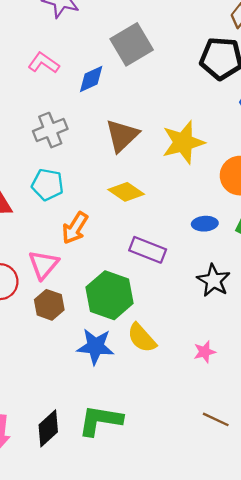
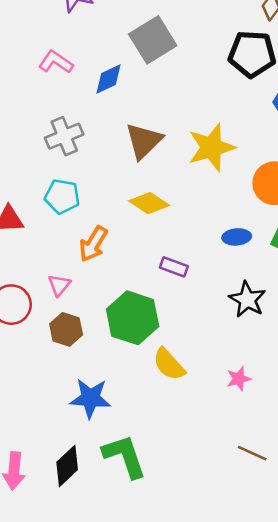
purple rectangle: (148, 250) -> (174, 267), size x0.7
pink triangle: (44, 265) -> (59, 285), size x0.7
blue star: (95, 346) -> (90, 398), moved
green L-shape: (100, 420) -> (125, 456), turned 63

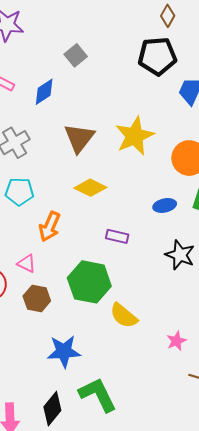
gray square: (153, 40) -> (76, 55), size x0.6
pink triangle: (59, 285) -> (26, 263), turned -36
pink star: (239, 379) -> (176, 341), moved

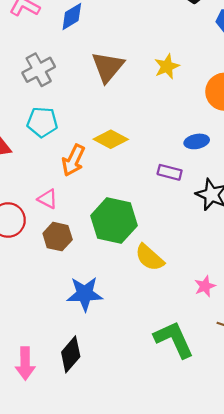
yellow star: (135, 136) -> (167, 66), size x0.6
yellow diamond: (90, 188) -> (111, 139), moved
purple rectangle: (117, 236) -> (170, 172), moved
green L-shape: (98, 395) -> (174, 339), moved

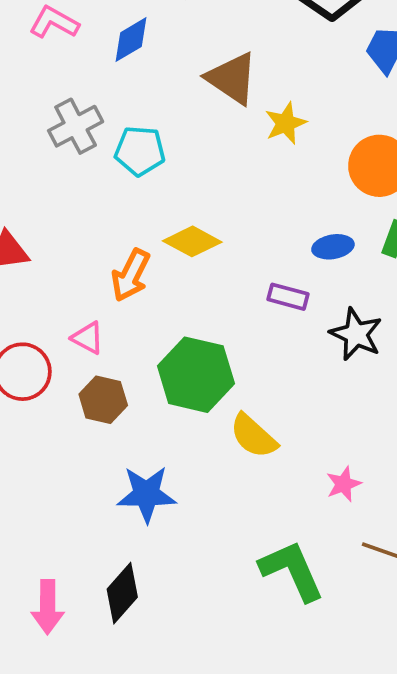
brown triangle: (108, 67) -> (232, 78), moved, turned -36
cyan pentagon: (42, 122) -> (140, 151), moved

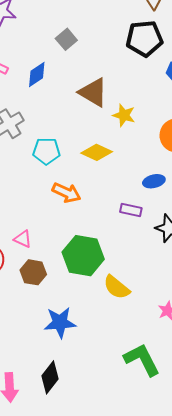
yellow star: (286, 123) -> (124, 115), turned -30
cyan pentagon: (140, 151) -> (46, 151), moved
yellow diamond: (192, 241) -> (97, 152), moved
orange arrow: (131, 275) -> (67, 193), moved, turned -88

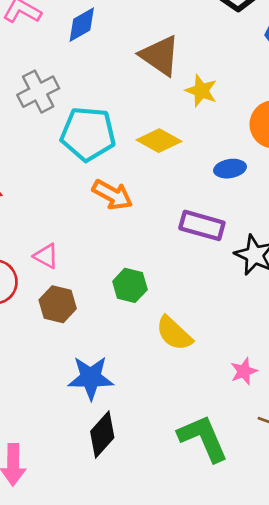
cyan pentagon: (46, 151) -> (88, 134), size x1.4
blue ellipse: (154, 181) -> (230, 169), moved
purple rectangle: (131, 210) -> (202, 225), size x1.4
green hexagon: (83, 256) -> (130, 285), size x0.6
black diamond: (50, 377) -> (102, 434), moved

